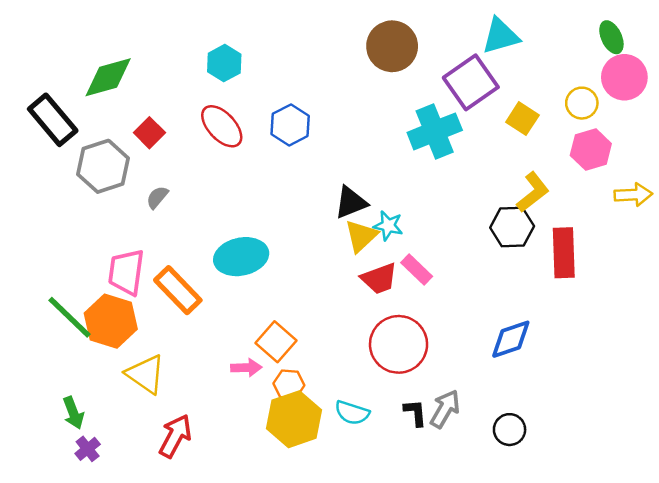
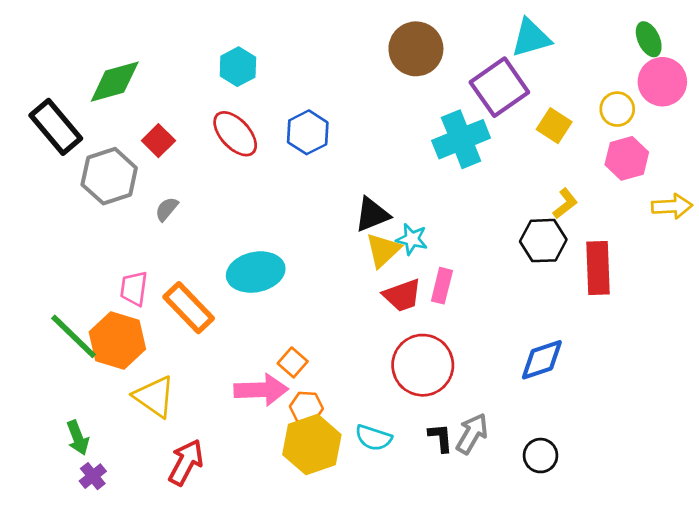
yellow L-shape: (533, 192) -> (565, 204), size x0.7
pink rectangle: (417, 270) -> (442, 286), turned 60
pink trapezoid: (126, 272) -> (134, 288), size x0.7
orange square: (276, 342) -> (293, 362), size x0.7
pink arrow: (246, 368) -> (261, 390), size x1.6

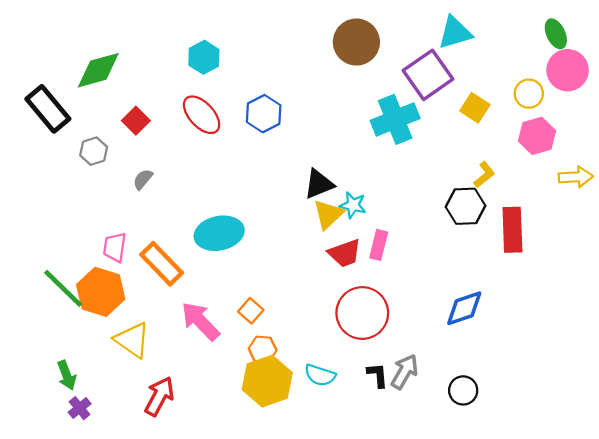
gray hexagon: (109, 176) -> (94, 151), size x0.6
pink arrow: (261, 390) -> (200, 321), moved, turned -132

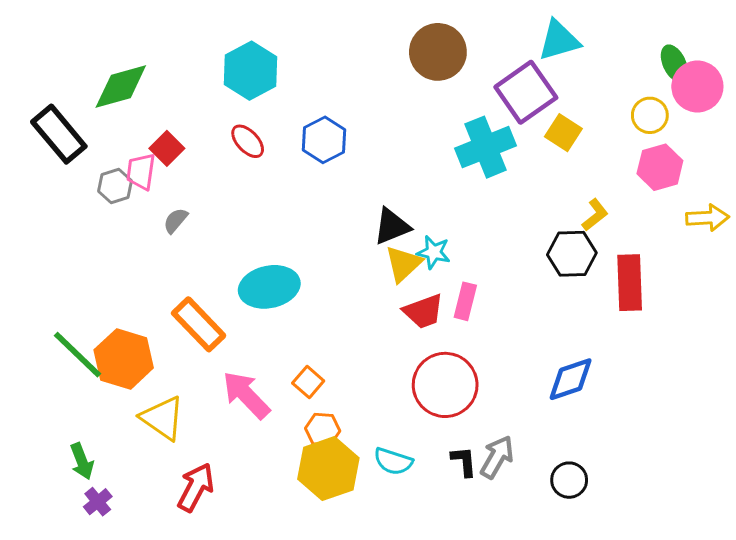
green ellipse: (556, 34) -> (674, 63), moved
cyan hexagon: (204, 57) -> (251, 71), size x1.4
yellow square: (475, 108) -> (563, 133), moved
red ellipse: (202, 115) -> (248, 141), size x0.7
pink trapezoid: (115, 247) -> (141, 172), moved

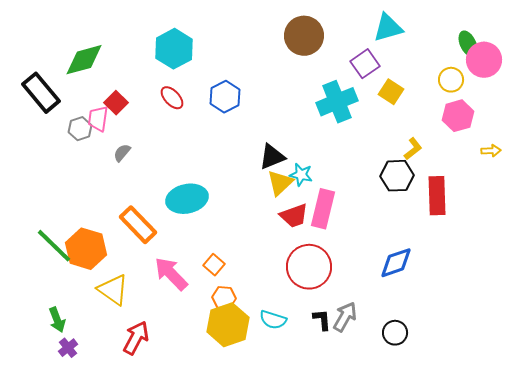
purple square: (526, 92) -> (365, 64), size x0.7
yellow arrow: (707, 218) -> (491, 151), size x0.7
pink rectangle: (465, 301) -> (323, 209), size x1.5

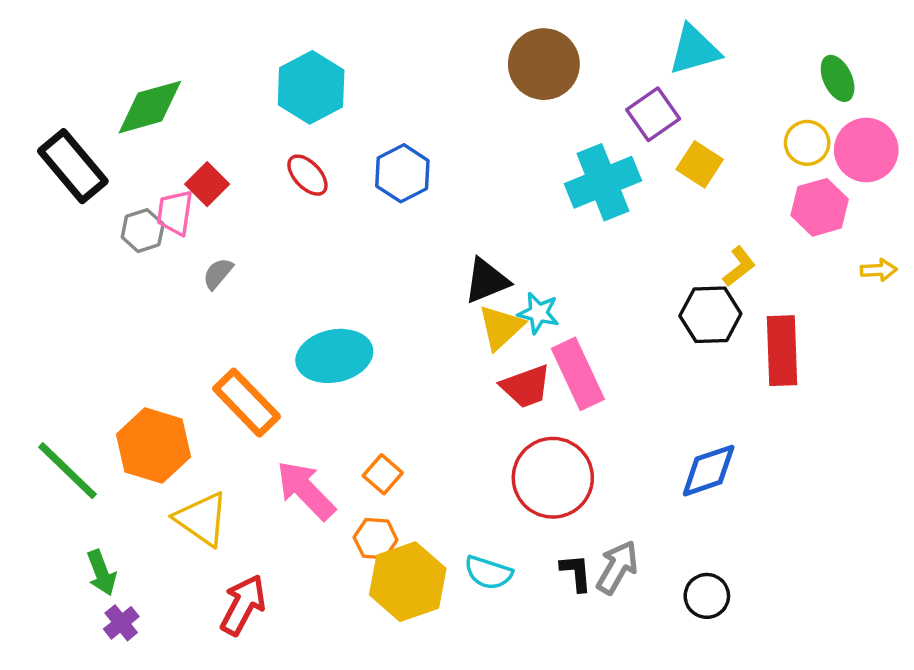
pink circle: (484, 60) -> (866, 150), moved
pink rectangle: (323, 209) -> (578, 374), turned -39
green line: (54, 246) -> (68, 471), moved
orange hexagon: (224, 298) -> (376, 539), moved

